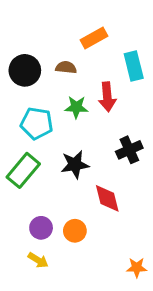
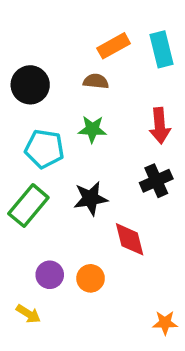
cyan rectangle: (134, 66) -> (162, 49), moved
brown semicircle: (66, 67) -> (96, 81), moved
red arrow: (107, 97) -> (160, 126), moved
yellow arrow: (38, 260) -> (28, 314), moved

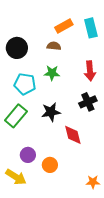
orange circle: (91, 278) -> (50, 165), moved
yellow arrow: (28, 314) -> (16, 177), size x1.5

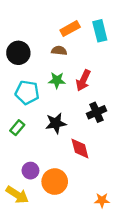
red arrow: (90, 71) -> (83, 80), moved, turned 30
green rectangle: (16, 116) -> (17, 128), size x0.6
orange circle: (50, 165) -> (55, 182), size x1.5

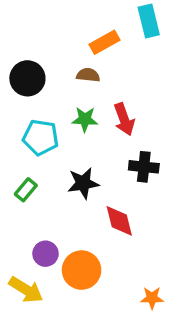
cyan rectangle: (100, 31) -> (149, 21), moved
red arrow: (83, 80) -> (124, 119), turned -45
black cross: (96, 112) -> (144, 167), turned 30

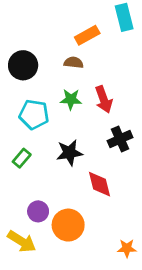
black cross: (144, 167) -> (120, 139), turned -30

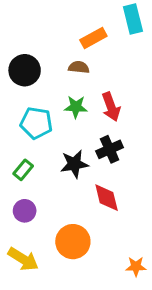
black cross: (120, 139) -> (110, 149), moved
purple circle: (38, 211) -> (25, 211), moved

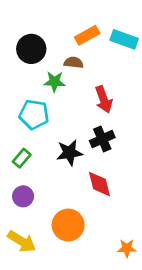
cyan rectangle: (133, 19) -> (124, 39), moved, turned -56
black circle: (25, 70) -> (31, 49), moved
green star: (76, 107) -> (54, 82), moved

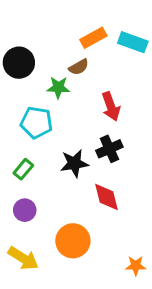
black circle: (31, 49) -> (19, 63), moved
brown semicircle: (74, 63) -> (79, 67), turned 144

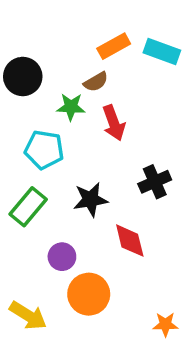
red arrow: (111, 106) -> (114, 123), moved
black cross: (109, 149) -> (155, 182), moved
green rectangle: (23, 169) -> (28, 207), size x1.5
purple circle: (25, 210) -> (62, 257), moved

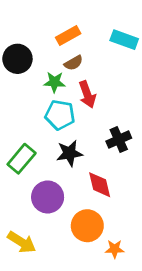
orange rectangle: (114, 46) -> (68, 36), moved
cyan pentagon: (44, 150) -> (60, 115), moved
purple circle: (62, 257) -> (48, 197), size x1.5
orange circle: (89, 294) -> (87, 226), moved
orange star: (165, 324) -> (115, 249), moved

